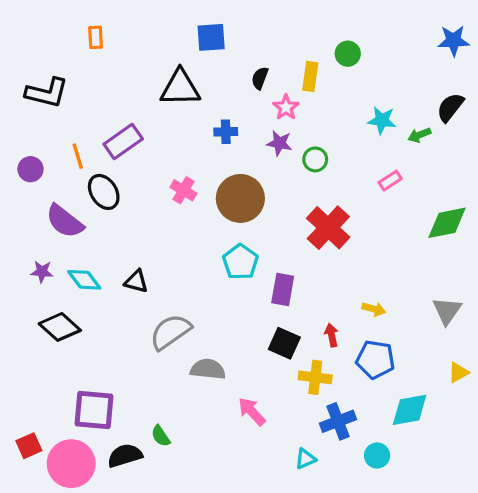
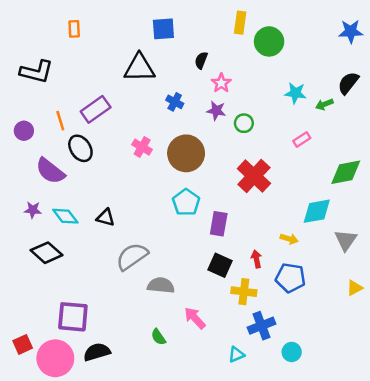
green circle: (348, 54) -> (269, 41), size x1.5
yellow rectangle: (310, 76) -> (240, 23), moved
blue cross: (226, 132) -> (175, 102), turned 30
cyan diamond: (410, 410) -> (317, 211), moved
green semicircle: (161, 436) -> (158, 337), moved

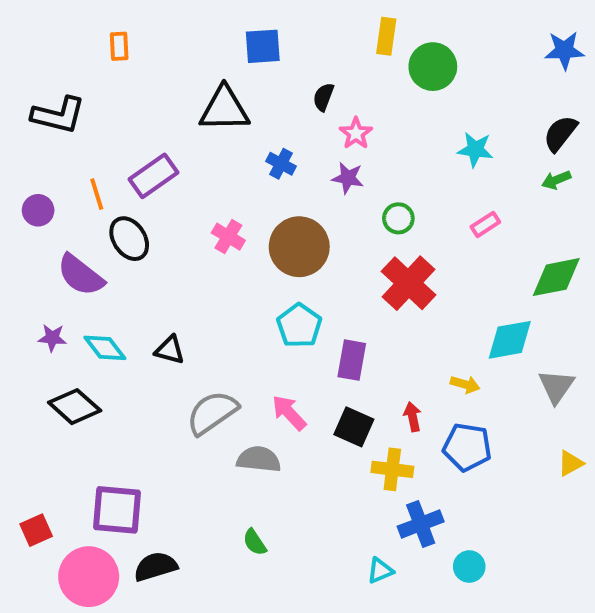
green arrow: (324, 104) -> (556, 180), moved
green circle: (244, 123) -> (398, 218), moved
pink arrow: (195, 318) -> (289, 413), moved
red square: (23, 344) -> (36, 530), moved

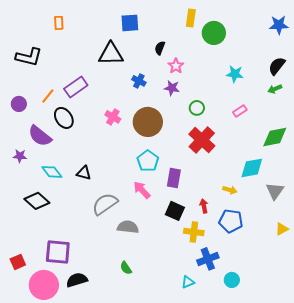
orange line: (97, 194) -> (48, 96), turned 56
purple star: (52, 338) -> (20, 156), moved
pink arrow: (289, 413) -> (142, 190), moved

